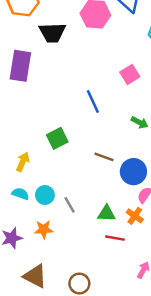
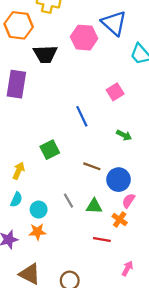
cyan semicircle: (20, 194) -> (16, 200), turned 96
cyan circle: (45, 195) -> (39, 210), moved
gray line: (70, 205) -> (69, 201), moved
green triangle: (106, 213) -> (94, 206), moved

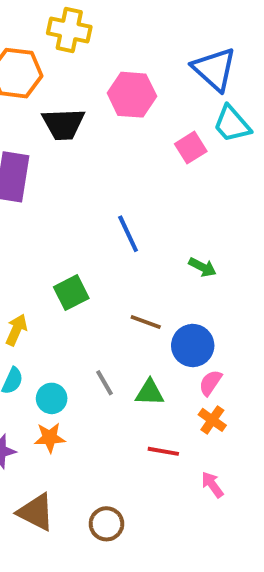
blue triangle: (114, 23) -> (214, 69), moved
pink square: (115, 92) -> (191, 148), moved
orange cross: (120, 220) -> (212, 420), moved
pink arrow: (127, 268) -> (212, 485), moved, turned -64

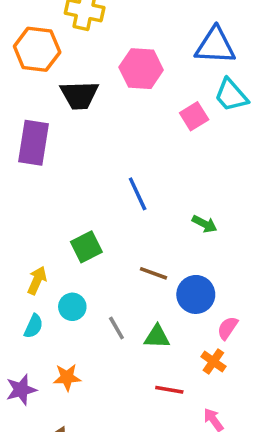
blue triangle: (214, 69) -> (215, 46), turned -39
pink semicircle: (210, 383) -> (228, 328), moved
cyan circle: (52, 398) -> (72, 307), moved

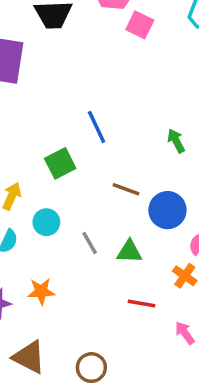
pink square: (194, 116) -> (140, 25), moved, turned -32
blue line: (138, 194) -> (97, 127), moved
green arrow: (205, 224) -> (176, 141), turned -145

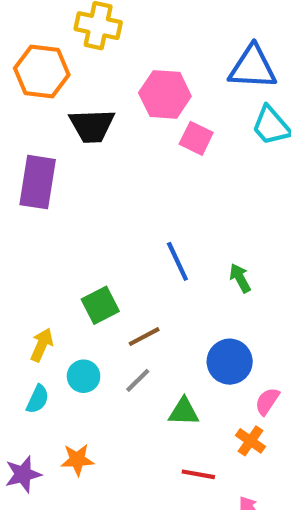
blue line: (97, 127) -> (177, 261), moved
brown line: (126, 189) -> (144, 337), moved, turned -48
gray line: (90, 243) -> (138, 380), moved, turned 75

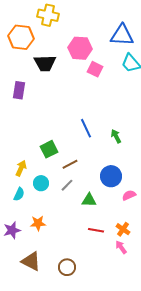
purple rectangle: (38, 182) -> (19, 90), size x0.7
pink semicircle: (267, 401) -> (129, 195), turned 32
orange cross: (250, 441) -> (123, 229), moved

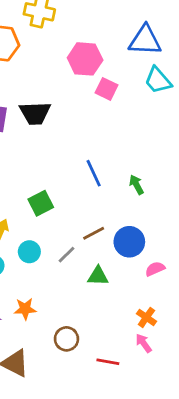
black trapezoid: (45, 63) -> (35, 113), moved
brown line: (70, 164) -> (94, 233), moved
red line: (96, 230) -> (108, 362), moved
brown circle: (67, 267) -> (66, 339), moved

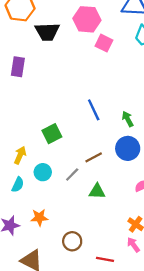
black trapezoid: (35, 113) -> (47, 32), moved
blue circle: (129, 242) -> (128, 148), moved

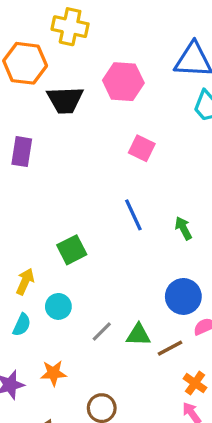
pink square: (104, 43) -> (142, 148), moved
blue circle: (128, 148) -> (183, 296), moved
brown line: (94, 157) -> (170, 348), moved
gray line: (72, 174) -> (102, 331), moved

